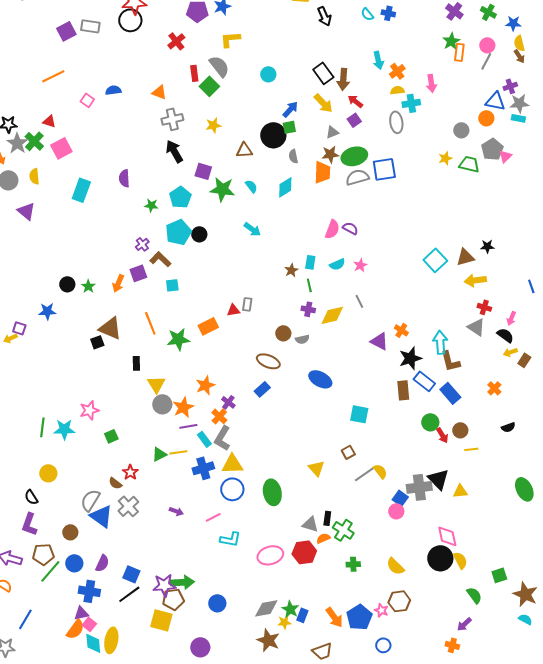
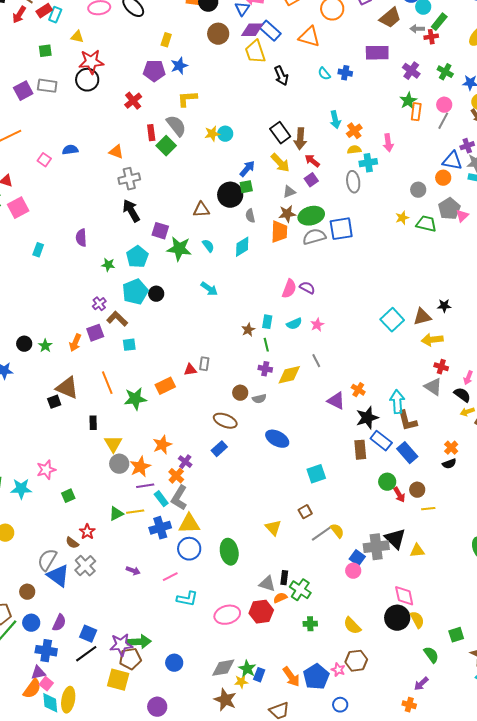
yellow star: (213, 125) -> (212, 134), moved
cyan rectangle: (81, 190) -> (38, 250), size x0.6
cyan square: (359, 414) -> (316, 474), turned -30
black semicircle: (508, 427) -> (449, 464), moved

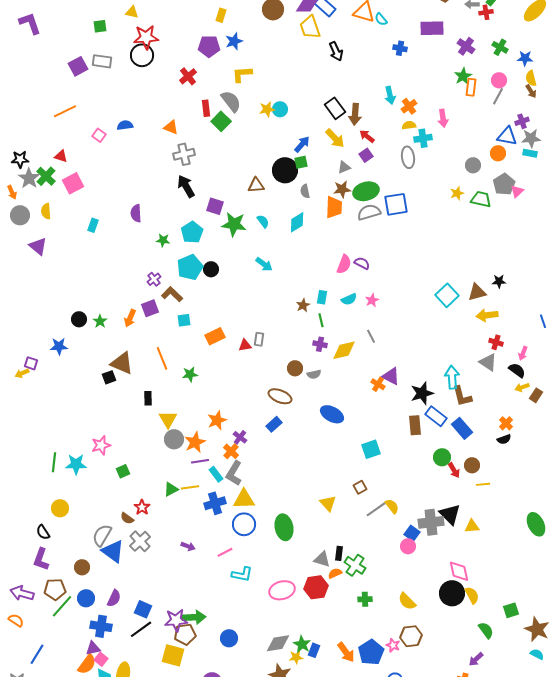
cyan semicircle: (324, 74) -> (381, 19), moved
orange rectangle: (165, 386) -> (215, 336), moved
orange cross: (358, 390) -> (378, 384), moved
green star: (135, 399) -> (190, 374), size x0.7

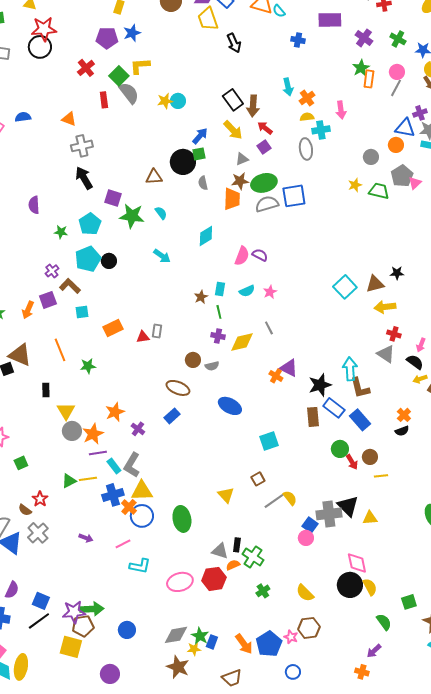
green square: (221, 121) -> (119, 76), moved
cyan diamond: (297, 222) -> (206, 236), moved
orange cross: (231, 451) -> (129, 507), moved
green cross: (365, 599) -> (263, 591), turned -32

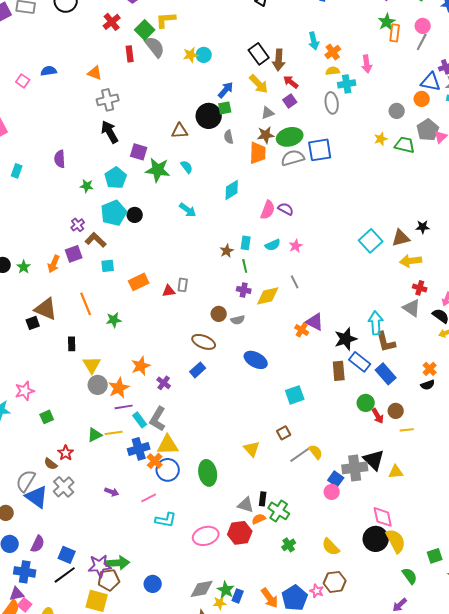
yellow semicircle: (370, 587) -> (396, 541), size x1.4

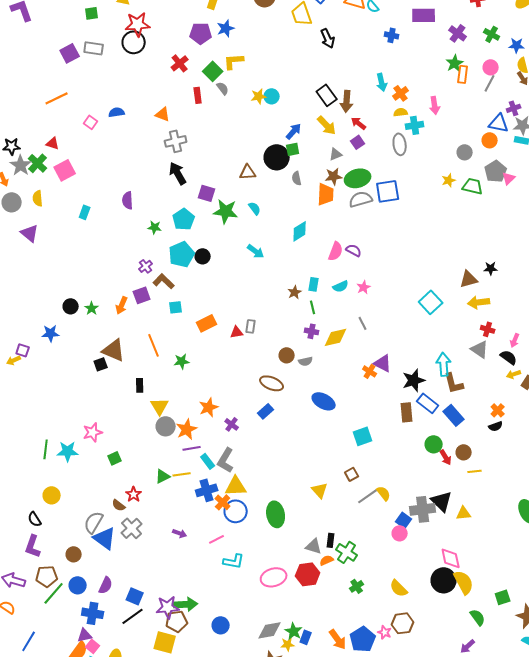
gray semicircle: (155, 47) -> (223, 88), size x0.6
cyan square: (371, 241) -> (431, 302), moved

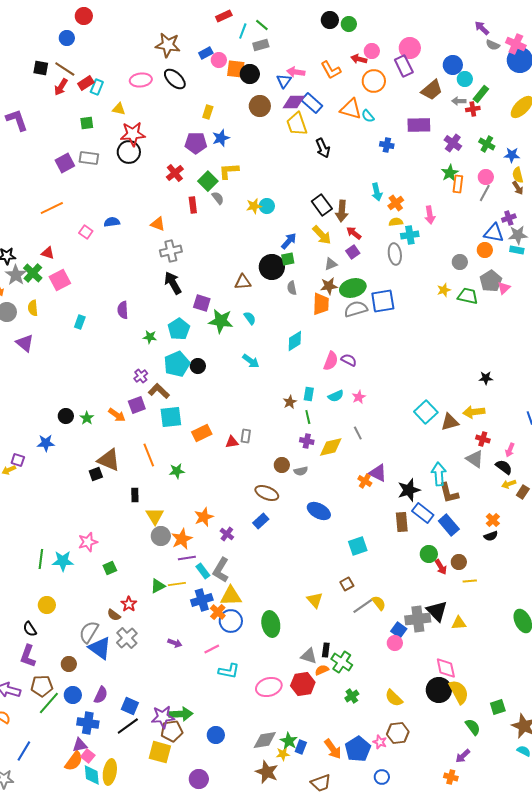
brown triangle: (469, 279) -> (450, 422), moved
orange arrow: (122, 305) -> (117, 415), turned -78
cyan square: (176, 307) -> (171, 417), size x1.6

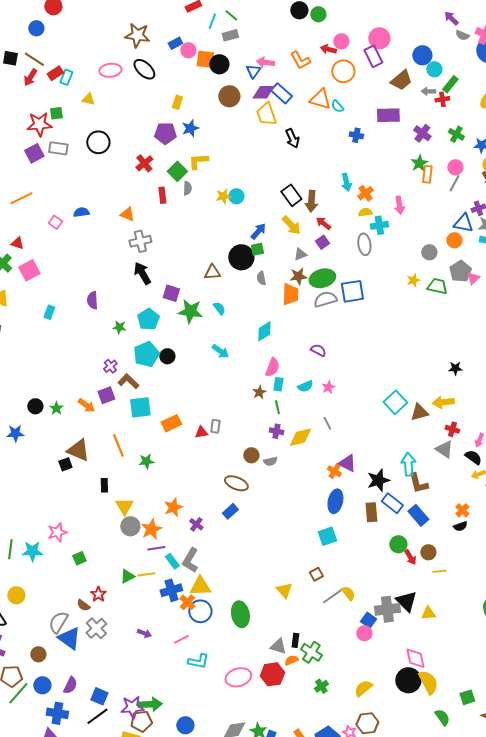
red star: (133, 134) -> (39, 124), moved
gray semicircle: (218, 198) -> (187, 188), turned 40
pink semicircle: (331, 361) -> (272, 367), moved
blue ellipse: (319, 511) -> (335, 501), moved, turned 75
yellow semicircle: (394, 698) -> (363, 688), turned 96

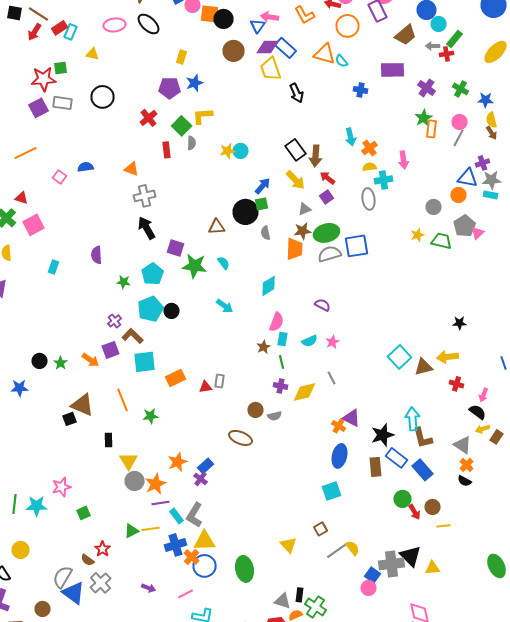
gray triangle: (444, 449) -> (462, 445), moved
blue rectangle: (230, 511) -> (206, 466), moved
black semicircle: (460, 526) -> (464, 481), turned 48

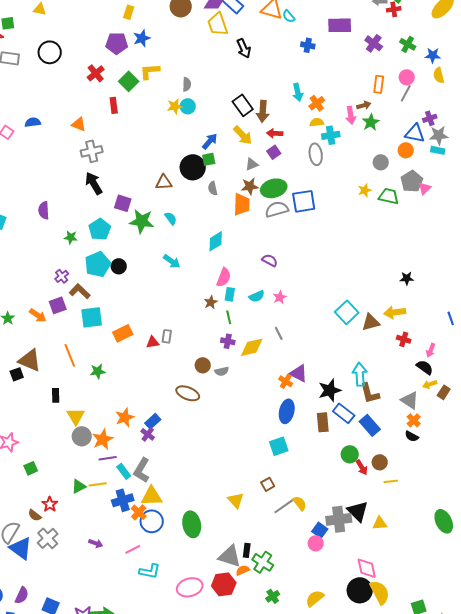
green star: (424, 118) -> (371, 122), moved
brown arrow: (492, 133) -> (364, 105), moved, turned -72
gray semicircle: (192, 143) -> (187, 84), moved
red arrow: (328, 178) -> (275, 133), turned -35
gray triangle: (282, 601) -> (230, 556), size x1.4

